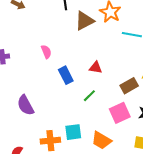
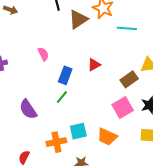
red triangle: (96, 68) -> (94, 65), turned -32
blue rectangle: (66, 75) -> (65, 75), turned 54
green line: (89, 96) -> (62, 97), moved

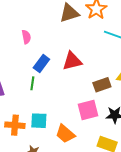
red triangle: (94, 65) -> (72, 61), size x1.5
green line: (62, 97) -> (32, 83), turned -48

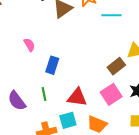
red triangle: (72, 61) -> (77, 97), moved, turned 40
green line: (32, 83) -> (44, 94), moved

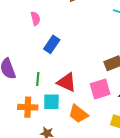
green line: (44, 94) -> (38, 79), moved

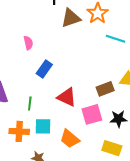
red triangle: (67, 82) -> (67, 97), moved

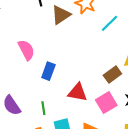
cyan line: (116, 39) -> (109, 23), turned -48
pink semicircle: (28, 43) -> (26, 50), size x1.5

